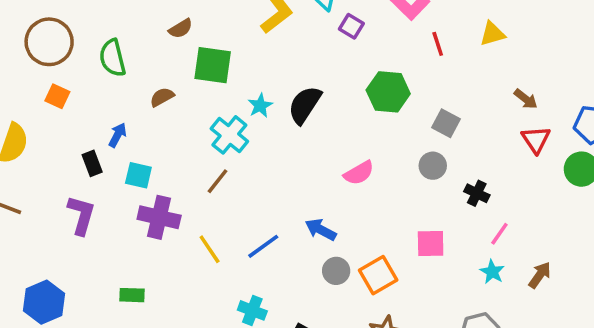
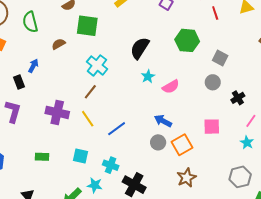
cyan star: (260, 106) -> (148, 76), moved
cyan square: (138, 175) -> (81, 156), moved
black cross: (477, 193) -> (238, 98), turned 32
blue arrow: (321, 230) -> (163, 121), moved
yellow line: (210, 249) -> (88, 119), moved

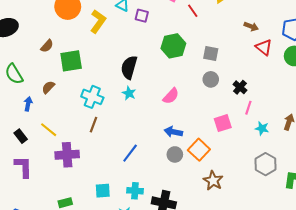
blue arrow: (33, 66) -> (28, 104), moved
cyan star: (148, 76) -> (129, 93), moved
yellow line: (88, 119) -> (49, 130), moved
pink line: (251, 121) -> (248, 108), moved

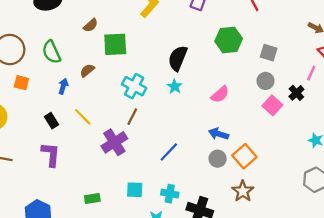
pink line: (248, 108) -> (311, 73), moved
pink square: (223, 123) -> (272, 105), moved, turned -36
purple cross: (67, 155) -> (114, 142), moved, turned -35
brown star: (213, 181) -> (243, 191), moved

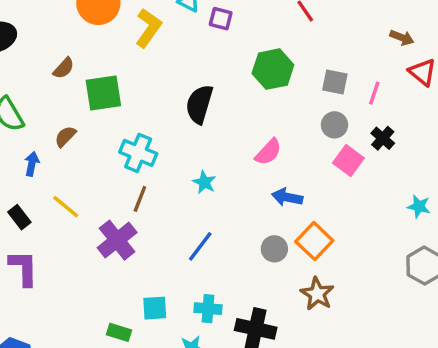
pink line: (311, 73) -> (374, 93), moved
cyan star: (175, 86) -> (204, 182), moved
blue arrow: (219, 134) -> (287, 197), moved
green rectangle: (92, 199) -> (119, 332), moved, turned 32

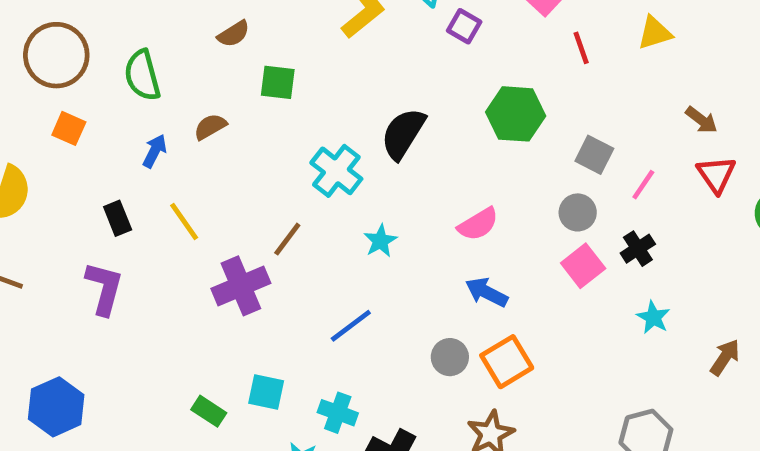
green square: (103, 93) -> (278, 82), size x0.7
cyan cross: (138, 153) -> (336, 171), moved
cyan star: (419, 206) -> (653, 317), moved

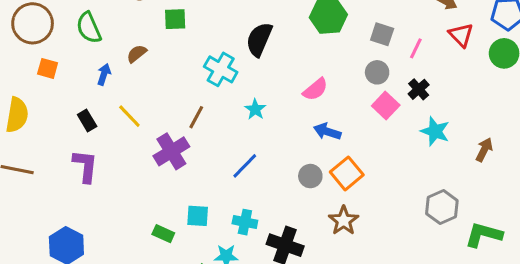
cyan star: (653, 317) -> (435, 131), size x1.4

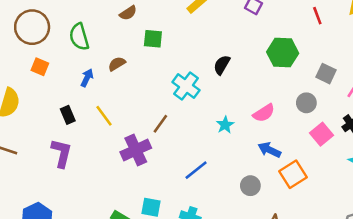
black semicircle: (259, 39) -> (222, 65), size x0.7
gray circle: (377, 72) -> (306, 103), moved
cyan star: (255, 109) -> (225, 125), moved
orange square: (347, 173) -> (293, 174), moved

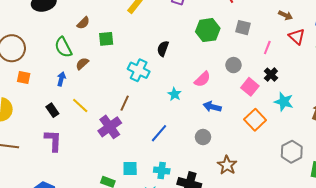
green semicircle: (79, 37) -> (63, 47), moved
gray square: (326, 74) -> (243, 28), moved
orange square: (293, 174) -> (255, 120), moved

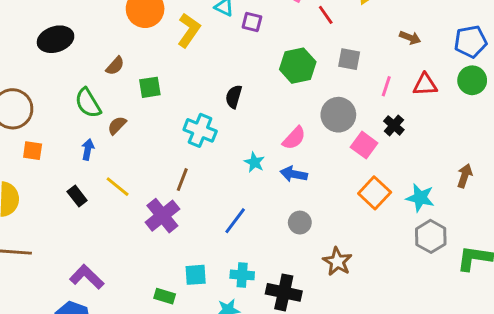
red triangle: (297, 37) -> (425, 85), moved, turned -42
gray circle: (233, 65) -> (338, 115), size x1.5
cyan star: (284, 102) -> (420, 198), moved
blue arrow: (212, 107) -> (294, 174), moved
purple L-shape: (53, 141) -> (87, 277), moved, turned -45

